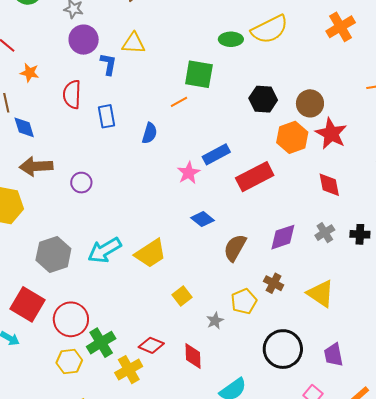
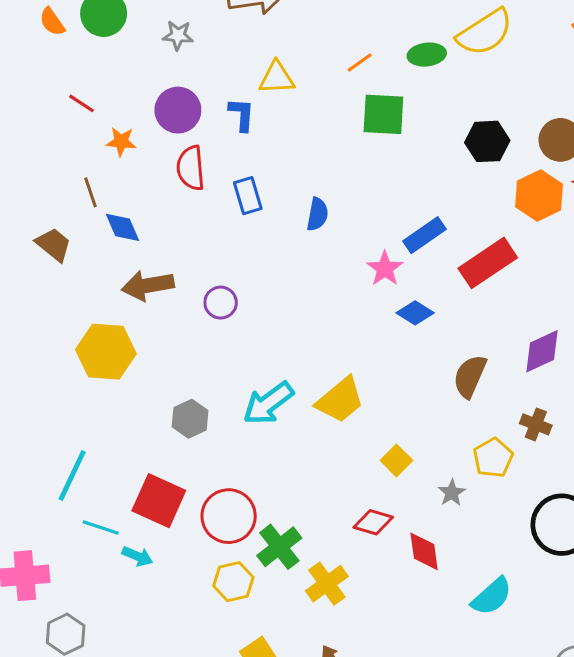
purple circle: (84, 40) -> (178, 110), moved
orange line: (179, 102) -> (360, 62), moved
blue diamond: (203, 219) -> (415, 313), moved
gray hexagon: (53, 254) -> (190, 419), size x0.7
red diamond: (151, 345) -> (373, 522), moved

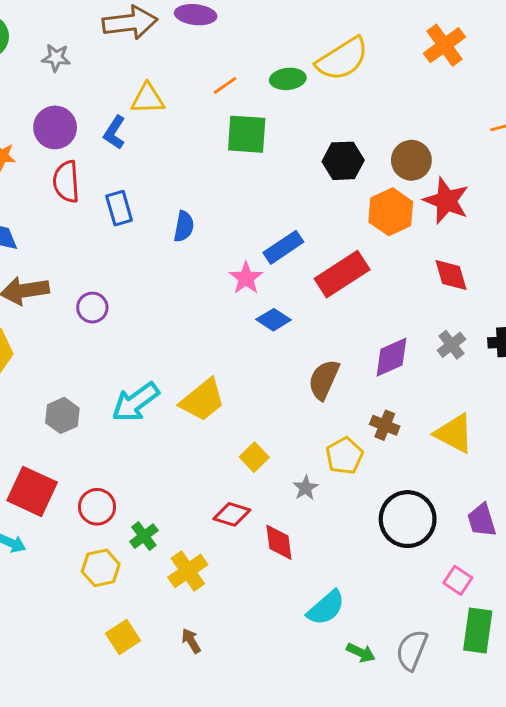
blue L-shape: (242, 115) -> (114, 132), turned -152
red circle: (229, 516) -> (97, 507), size x0.7
green cross: (279, 547) -> (144, 536), size x0.7
cyan semicircle: (492, 596) -> (326, 608), moved

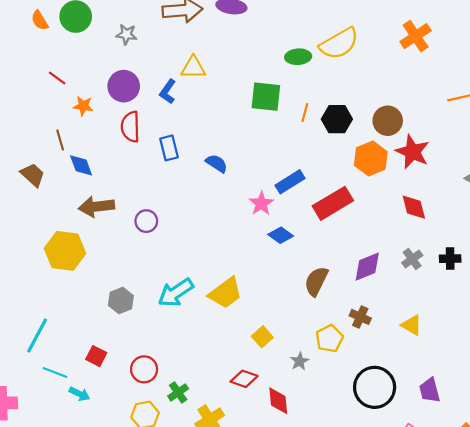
orange line: (225, 85) -> (305, 112), moved, turned -42
blue semicircle: (184, 226) -> (217, 163), turned -70
yellow triangle: (454, 434) -> (412, 325), size x0.7
red square: (32, 491) -> (96, 356), size x0.6

